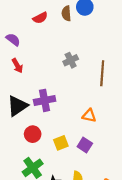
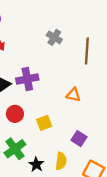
gray cross: (71, 60) -> (54, 37), turned -32
purple square: (85, 145) -> (79, 139), moved

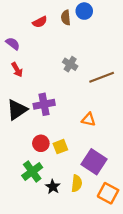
brown line: (87, 51) -> (102, 77), turned 65
red circle: (15, 114) -> (41, 143), moved
purple square: (79, 139) -> (94, 162), size x1.6

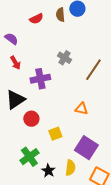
brown line: (102, 77) -> (93, 70), turned -35
purple cross: (44, 104) -> (40, 79), moved
red circle: (41, 143) -> (31, 119), moved

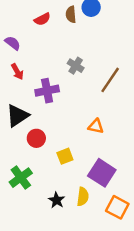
green cross: (29, 157) -> (21, 178), moved

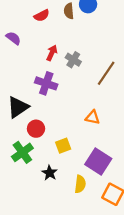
red arrow: (17, 72) -> (52, 53), moved, turned -126
purple cross: (47, 91) -> (46, 83), turned 30
green cross: (21, 178) -> (22, 152), moved
black star: (57, 200) -> (50, 173), moved

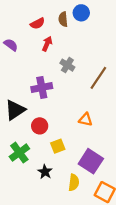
red arrow: (52, 53) -> (47, 44), moved
purple cross: (46, 83) -> (42, 88), turned -30
red circle: (36, 129) -> (40, 126), moved

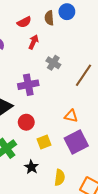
purple square: (91, 161) -> (76, 142), moved, turned 30

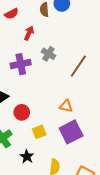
red semicircle: (24, 22) -> (11, 14), moved
purple cross: (28, 85) -> (21, 64), moved

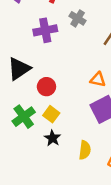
yellow square: (39, 132) -> (51, 114), moved, turned -32

